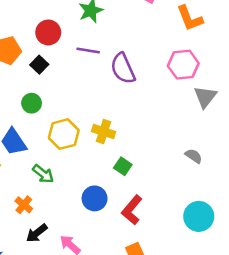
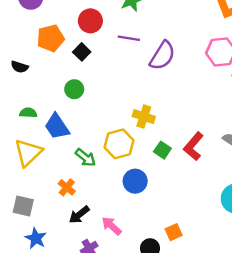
purple semicircle: (123, 68) -> (162, 56), turned -124
yellow hexagon: (64, 134) -> (119, 144), moved
red L-shape: (132, 210) -> (194, 146), moved

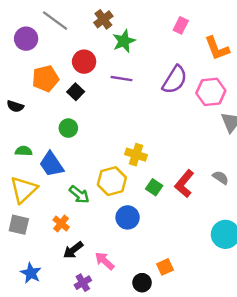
purple semicircle: (162, 56) -> (175, 80), moved
gray square: (23, 206) -> (19, 225), moved

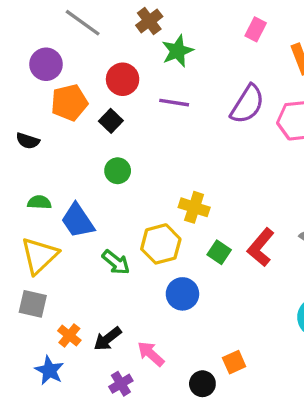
purple circle: (26, 39) -> (46, 64), moved
green circle: (68, 128) -> (118, 171), moved
orange cross: (61, 223) -> (69, 335), moved

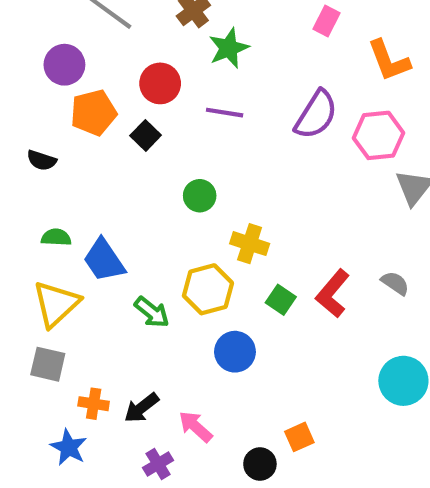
green circle: (118, 171) -> (200, 196), moved
orange cross: (69, 335) -> (94, 404), turned -30

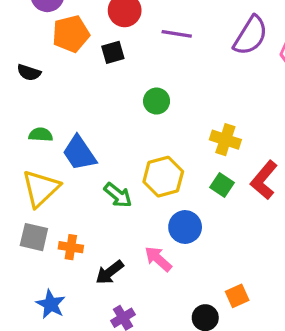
black square: (146, 135) -> (113, 52), turned 30
yellow cross: (250, 244) -> (225, 140), moved
orange cross: (94, 404) -> (71, 247), moved
pink arrow: (195, 427) -> (158, 259), moved

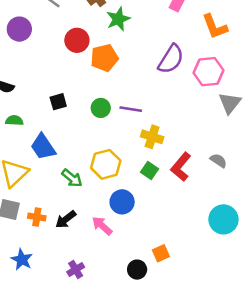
orange pentagon: (71, 34) -> (104, 58), moved
purple line: (177, 34) -> (131, 109), moved
black square: (113, 52) -> (58, 102), moved
green semicircle: (41, 135) -> (14, 120), moved
black arrow: (109, 272) -> (66, 219), moved

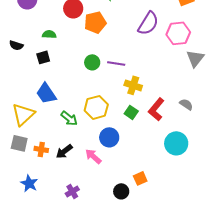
black square: (58, 102) -> (43, 57), moved
green semicircle: (14, 120) -> (49, 34), moved
cyan circle: (223, 219) -> (176, 143), moved

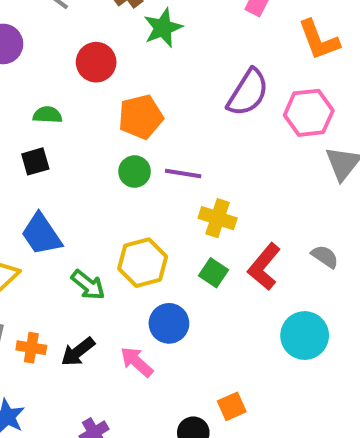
orange pentagon: (95, 22) -> (141, 117), moved

